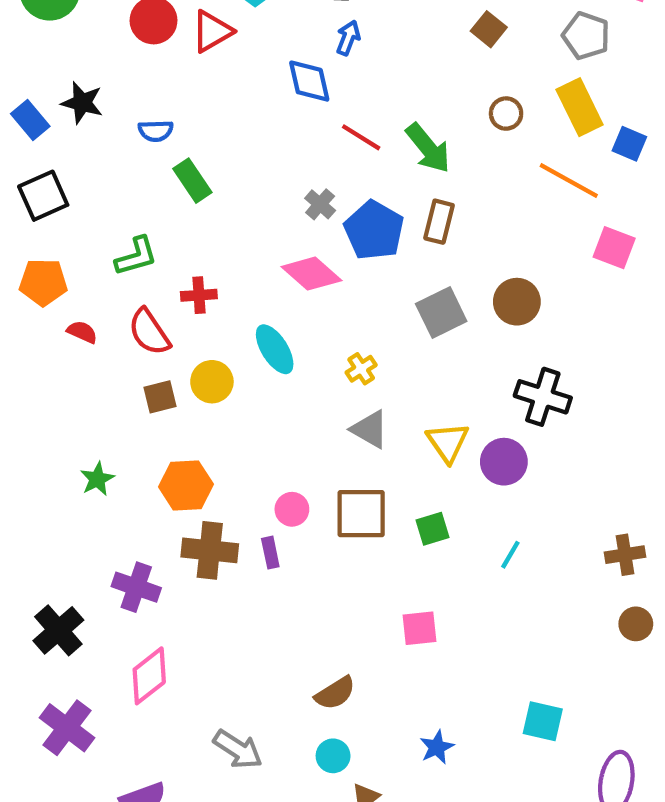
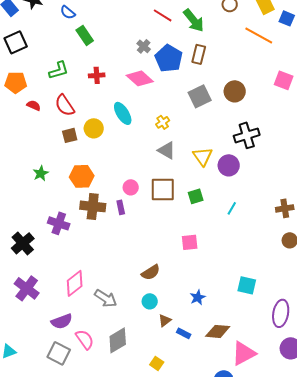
blue semicircle: (156, 131) -> (68, 12), turned 42
pink square: (614, 248) -> (284, 80), moved
red cross: (199, 295) -> (97, 75), moved
black cross: (543, 397) -> (247, 135), turned -35
pink diamond: (149, 676) -> (75, 283), moved

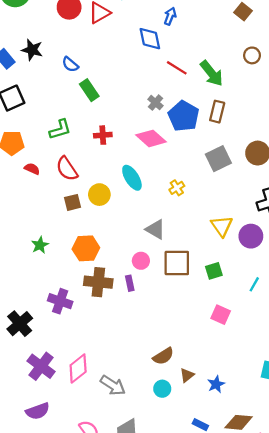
gray triangle: (167, 150) -> (155, 229), moved
pink square: (190, 242) -> (221, 315), moved, turned 30
purple cross: (27, 288) -> (41, 366), moved
brown triangle: (165, 320) -> (187, 375), moved
purple semicircle: (62, 321) -> (38, 411), moved

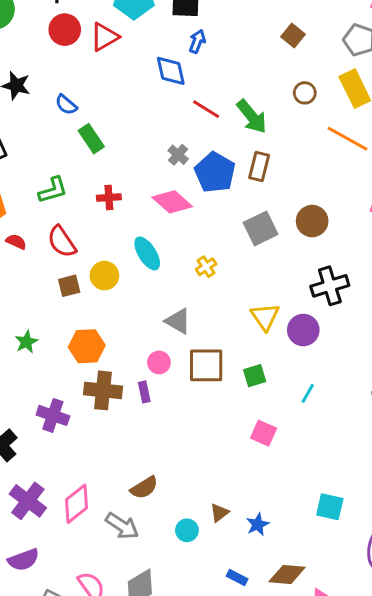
brown semicircle: (163, 356) -> (144, 488), moved

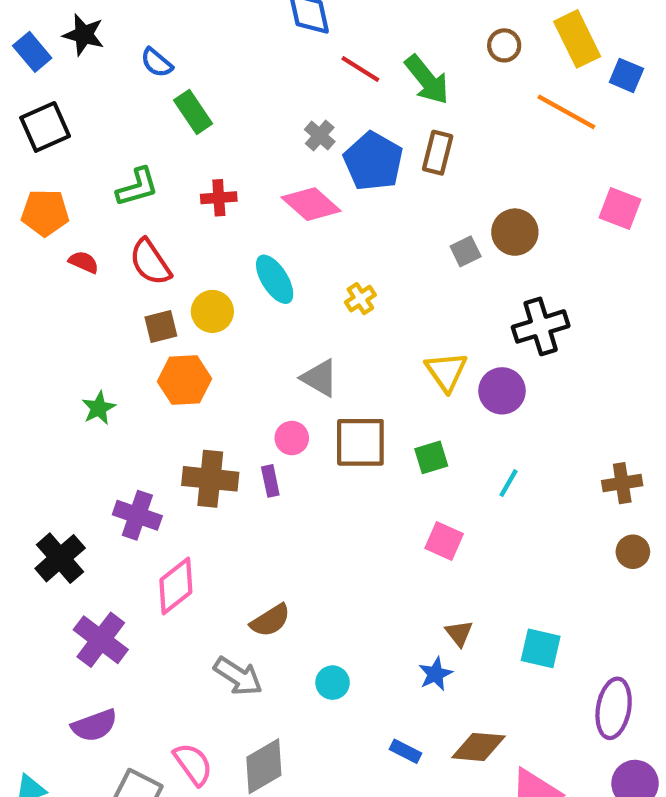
gray square: (261, 228) -> (466, 251), moved, size x0.6
orange hexagon: (87, 346) -> (184, 380), moved
pink diamond: (76, 504) -> (176, 586), moved
brown triangle: (219, 513) -> (459, 633), moved, turned -30

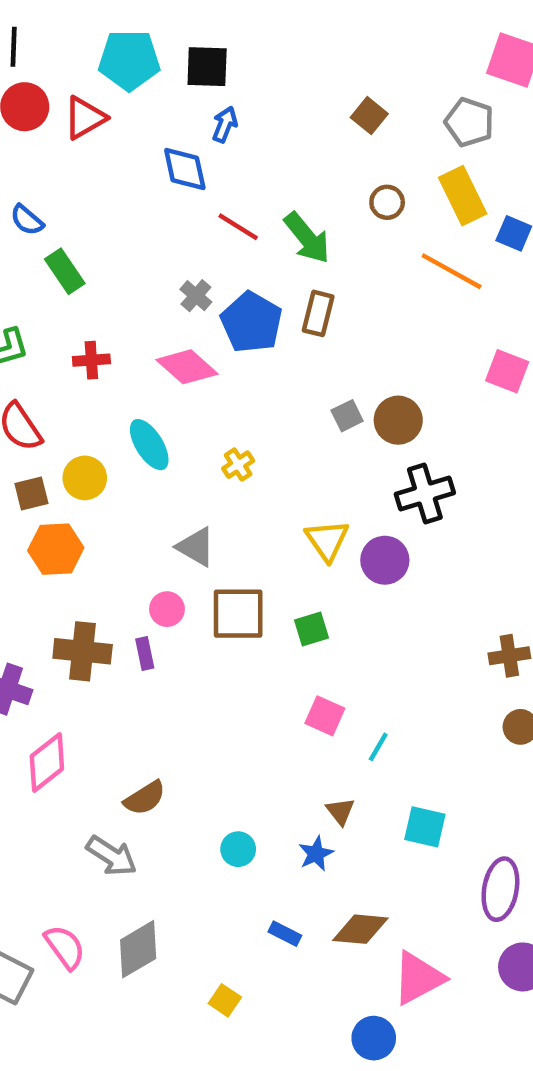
brown circle: (515, 232) -> (398, 420), moved
cyan line: (508, 483) -> (378, 747), moved
cyan circle: (333, 683) -> (238, 849), moved

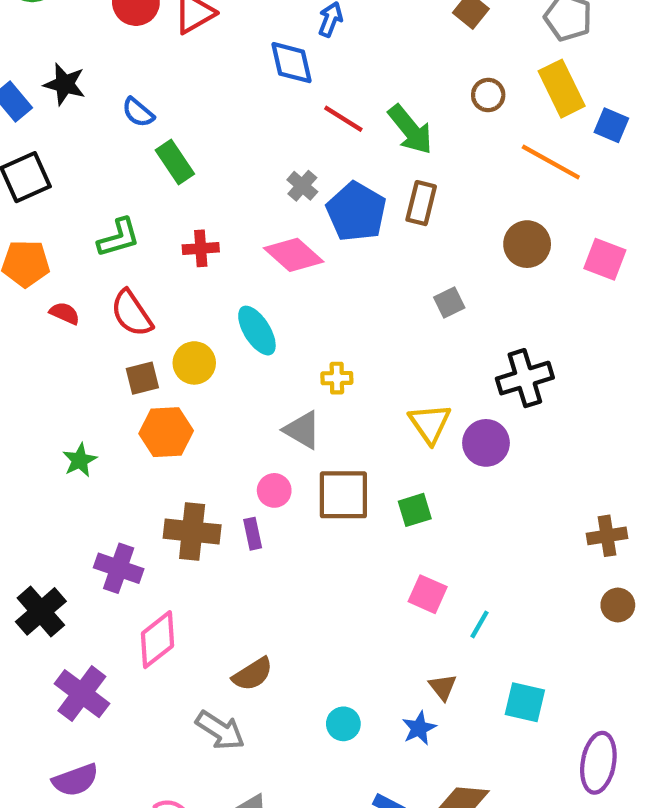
brown circle: (398, 420) -> (527, 244), moved
yellow cross: (238, 465) -> (337, 378), moved, turned 32

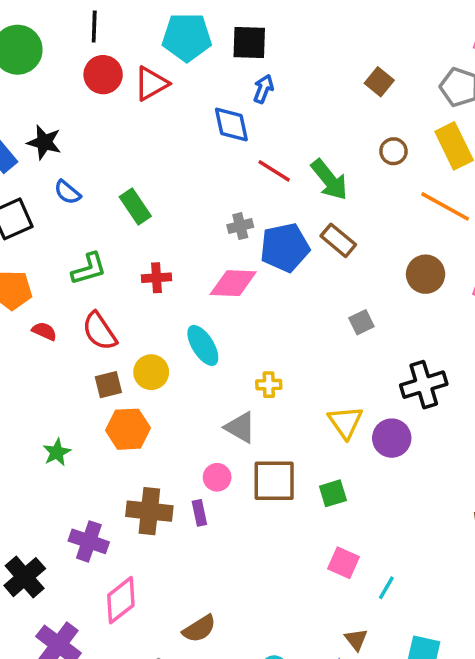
blue semicircle: (138, 112) -> (67, 192), moved
gray cross: (302, 186) -> (240, 226), turned 35
brown rectangle: (421, 203) -> (338, 240), turned -64
blue pentagon: (356, 212) -> (285, 247), turned 30
pink diamond: (294, 255) -> (233, 283), turned -39

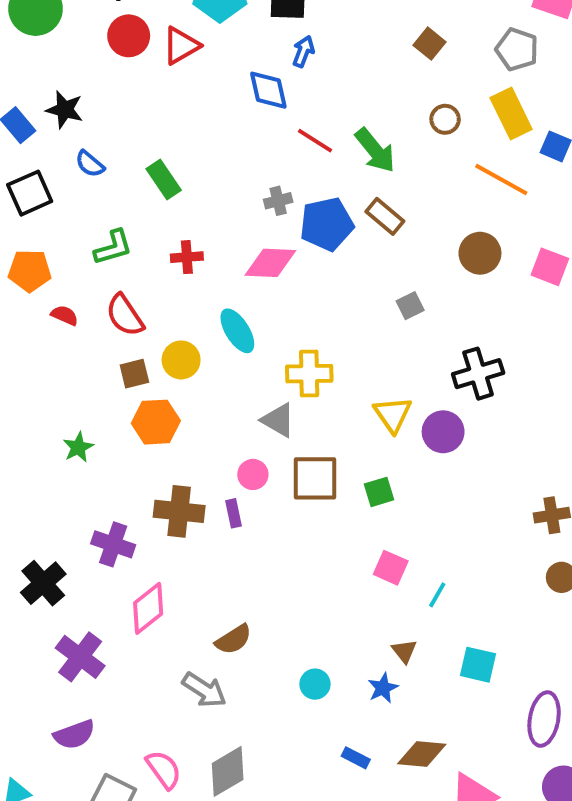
yellow cross: (269, 385) -> (309, 374), size x1.6

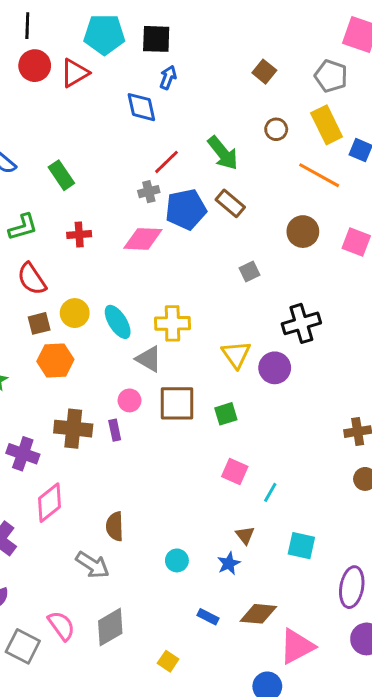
red line: (315, 141) -> (167, 162), moved, turned -76
cyan ellipse: (237, 331) -> (118, 322), moved
brown semicircle: (233, 639) -> (115, 526), turned 120

